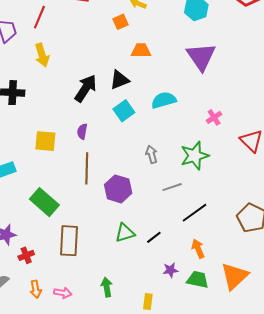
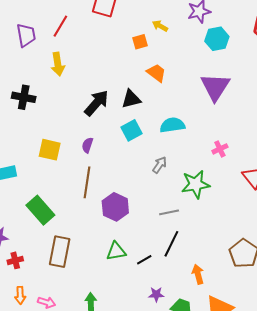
orange trapezoid: (141, 51) -> (156, 73), turned 30
gray arrow: (152, 154) -> (160, 165), moved, turned 42
black line: (195, 213) -> (171, 244), moved, turned -36
orange arrow: (198, 249) -> (198, 274), moved

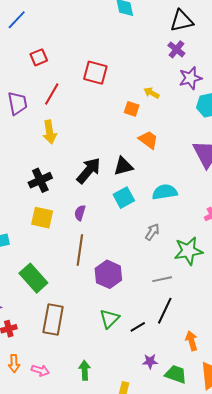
orange square: (140, 42) -> (132, 109), turned 35
black cross: (24, 97) -> (40, 180), moved, turned -35
green triangle: (116, 251) -> (109, 319), turned -35

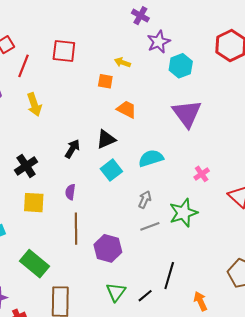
red line: (52, 94) -> (24, 66), moved
yellow arrow: (50, 132) -> (34, 104), moved
black arrow: (89, 170) -> (72, 149), size x0.7
gray line: (162, 279) -> (150, 226), moved

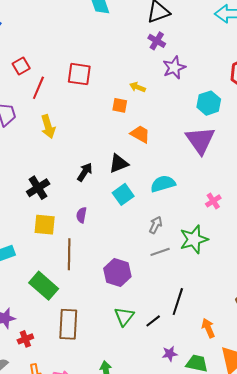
cyan hexagon: (181, 66) -> (209, 103), moved
brown line: (76, 229) -> (69, 254), moved

